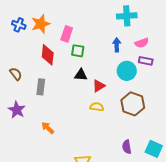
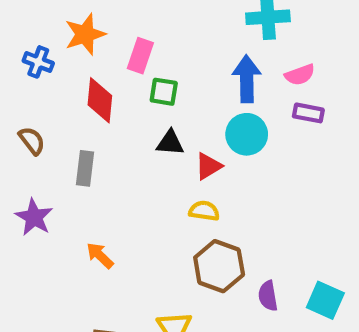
blue cross: (19, 25) -> (38, 62), moved
blue arrow: (117, 45) -> (247, 79), size x1.5
cyan circle: (127, 71) -> (247, 134), moved
brown hexagon: (133, 104) -> (219, 266), moved

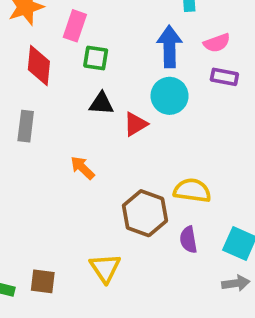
yellow semicircle: (204, 211) -> (192, 190), moved, size x1.4
orange arrow: (100, 255) -> (82, 168), moved

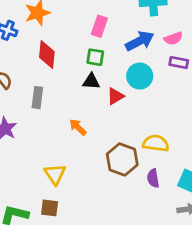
pink rectangle: (75, 26) -> (99, 26), moved
blue arrow: (170, 47) -> (140, 41), turned 64
green square: (96, 58) -> (95, 57), moved
yellow triangle: (105, 268) -> (55, 174), moved

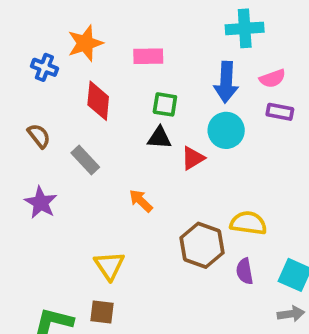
pink rectangle: (99, 26) -> (148, 56), moved, turned 70
blue arrow: (140, 41) -> (226, 82), turned 120
gray rectangle: (37, 98) -> (85, 160), turned -50

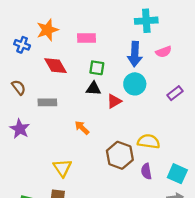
red diamond: (98, 101) -> (55, 66), turned -35
purple rectangle: (280, 112) -> (175, 93), moved, turned -49
gray rectangle: (85, 160) -> (47, 102), turned -48

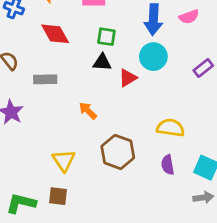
brown hexagon: (120, 155) -> (118, 152), moved

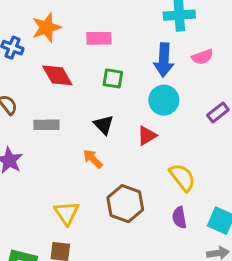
black triangle: (102, 62) -> (104, 125), moved, turned 42
red triangle: (128, 78) -> (147, 136), moved
yellow semicircle: (170, 128) -> (182, 177), turned 44

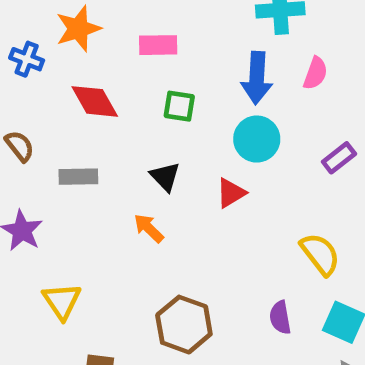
pink semicircle: (202, 57) -> (315, 73), turned -50
yellow semicircle: (182, 177) -> (320, 254), moved
brown hexagon: (125, 204) -> (184, 325), moved
yellow triangle: (67, 213) -> (62, 301), moved

